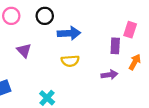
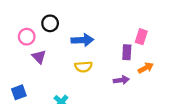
pink circle: (11, 16) -> (27, 37), moved
black circle: (45, 16) -> (50, 23), moved
orange arrow: (135, 62) -> (146, 68), turned 32

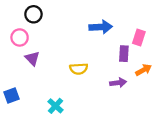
black circle: (50, 23) -> (33, 14), moved
blue arrow: (82, 40) -> (101, 27), moved

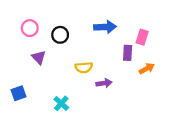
black circle: (33, 14) -> (60, 35), moved
pink circle: (20, 37) -> (30, 28), moved
purple arrow: (118, 83) -> (104, 83), moved

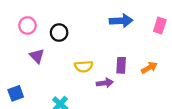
blue arrow: (105, 27) -> (121, 21), moved
pink rectangle: (142, 37) -> (160, 25), moved
purple rectangle: (128, 53) -> (121, 65), moved

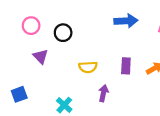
purple arrow: (105, 83) -> (103, 93), moved, turned -70

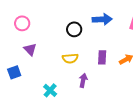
black circle: (63, 33) -> (74, 29), moved
blue square: (19, 94) -> (14, 72), moved

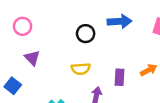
purple rectangle: (102, 57) -> (120, 77), moved
blue square: (14, 72) -> (13, 86), turned -32

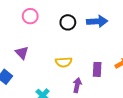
pink circle: (23, 26) -> (30, 16), moved
black circle: (86, 34) -> (68, 22), moved

